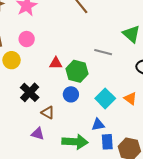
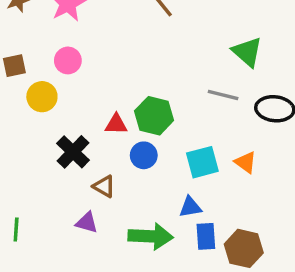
gray line: (103, 52) -> (223, 95), moved
red triangle: (56, 63) -> (116, 124), moved
cyan square: (105, 98) -> (202, 162), turned 30

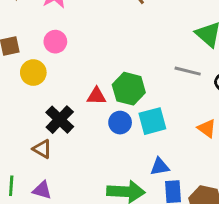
cyan square: (202, 162) -> (152, 121), moved
brown triangle: (104, 186) -> (42, 149), moved
purple triangle: (87, 223) -> (42, 190), moved

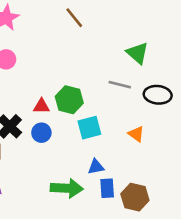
blue circle: (120, 123) -> (41, 133), moved

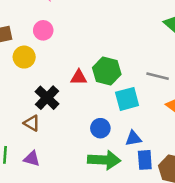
gray line: (120, 85) -> (158, 76), moved
blue circle: (41, 133) -> (100, 128), moved

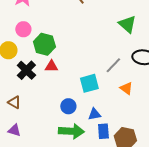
green hexagon: (107, 71) -> (44, 44), moved
gray line: (158, 76) -> (113, 65), turned -60
black cross: (47, 98) -> (26, 70), moved

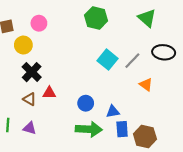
green hexagon: (44, 44) -> (96, 18), moved
red triangle: (51, 66) -> (49, 93), moved
black cross: (26, 70) -> (32, 72), moved
cyan square: (89, 83) -> (108, 60), moved, turned -36

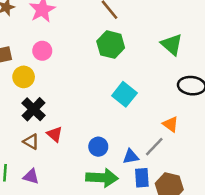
gray line: (132, 61) -> (154, 147), moved
red triangle: (49, 93) -> (55, 134), turned 40

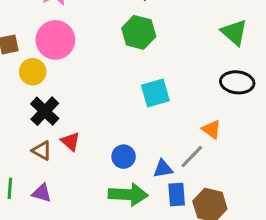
green triangle: (172, 45) -> (234, 32), moved
pink circle: (42, 51) -> (55, 40), size x1.6
cyan square: (124, 94) -> (155, 93), turned 35

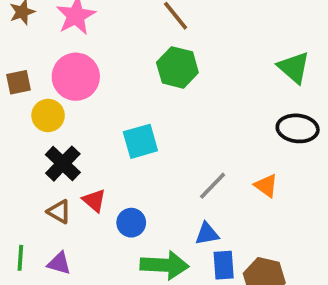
cyan square: (155, 93) -> (140, 141), moved
blue circle: (124, 157) -> (131, 223), moved
gray line: (192, 157) -> (213, 186), moved

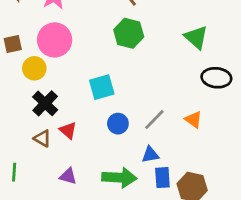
green triangle: (294, 67) -> (196, 37), moved
blue circle: (131, 223) -> (118, 124), moved
purple triangle: (59, 263) -> (68, 176), moved

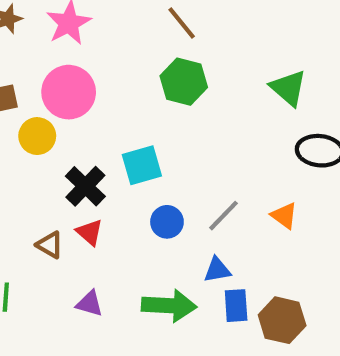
black cross: (45, 103) -> (85, 186), moved

